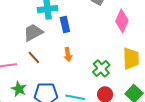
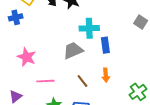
brown line: (34, 57) -> (82, 81), moved

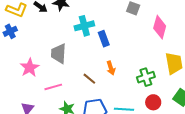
gray trapezoid: (73, 50) -> (59, 54), moved, turned -50
pink star: (27, 57) -> (30, 68), turned 30
green cross: (138, 92) -> (146, 77), turned 30

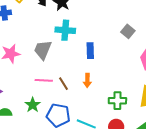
cyan cross: (84, 26) -> (65, 30), moved
pink line: (53, 87) -> (44, 80), moved

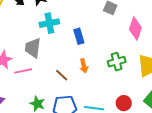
pink line: (44, 80) -> (23, 71), moved
green cross: (117, 101) -> (117, 62), moved

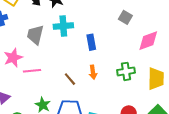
pink diamond: (135, 29) -> (148, 41), turned 45
gray trapezoid: (33, 48) -> (35, 35), moved

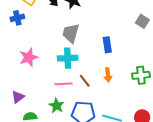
cyan cross: (63, 26) -> (68, 58), moved
gray trapezoid: (35, 35) -> (71, 33), moved
pink line: (32, 71) -> (64, 84), moved

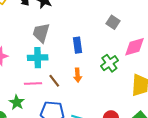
green cross: (141, 75) -> (109, 63), moved, turned -30
green star: (57, 106) -> (17, 102), moved

